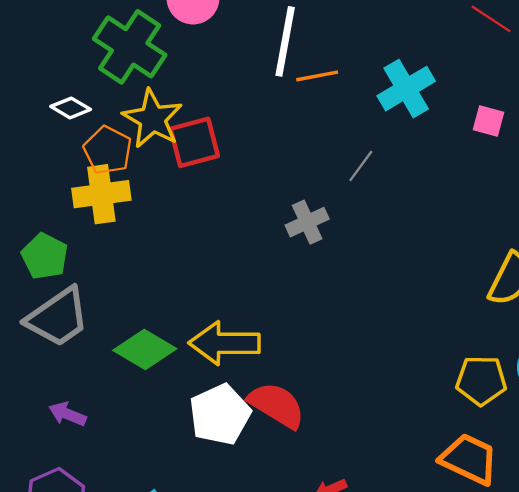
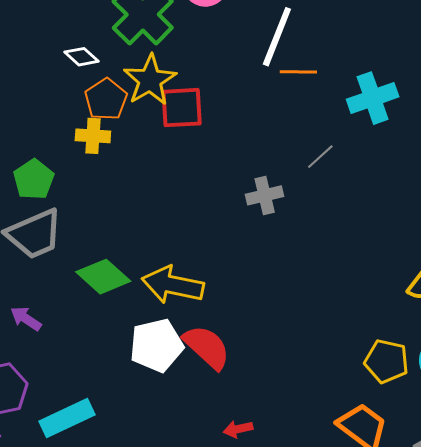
yellow cross: (101, 194) -> (93, 136), size x0.7

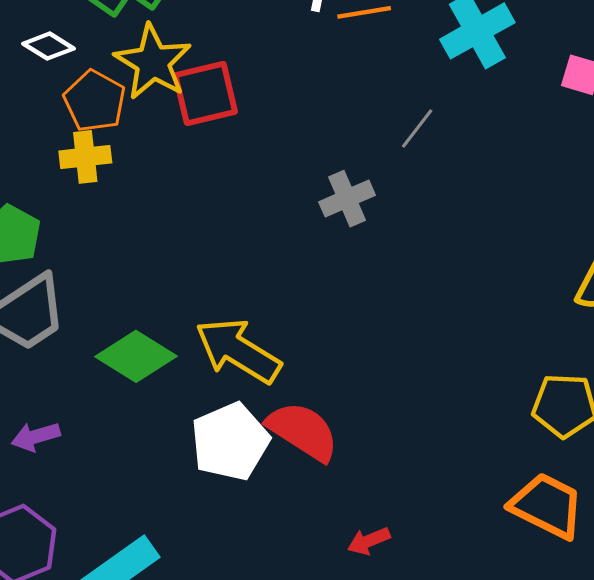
yellow arrow: (173, 285) -> (238, 351), turned 30
purple arrow: (26, 319) -> (36, 437), turned -40

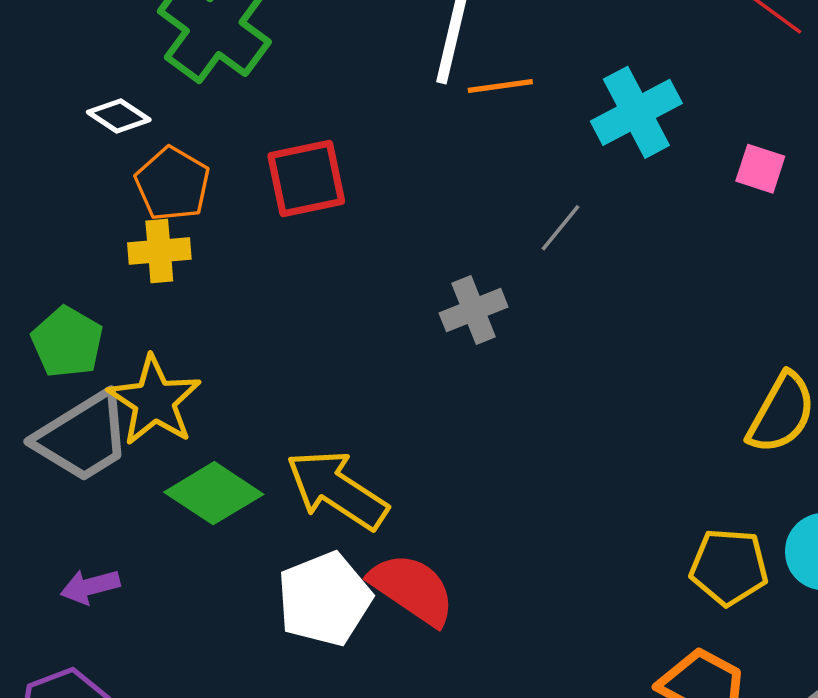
yellow star: (153, 62) -> (154, 401), moved

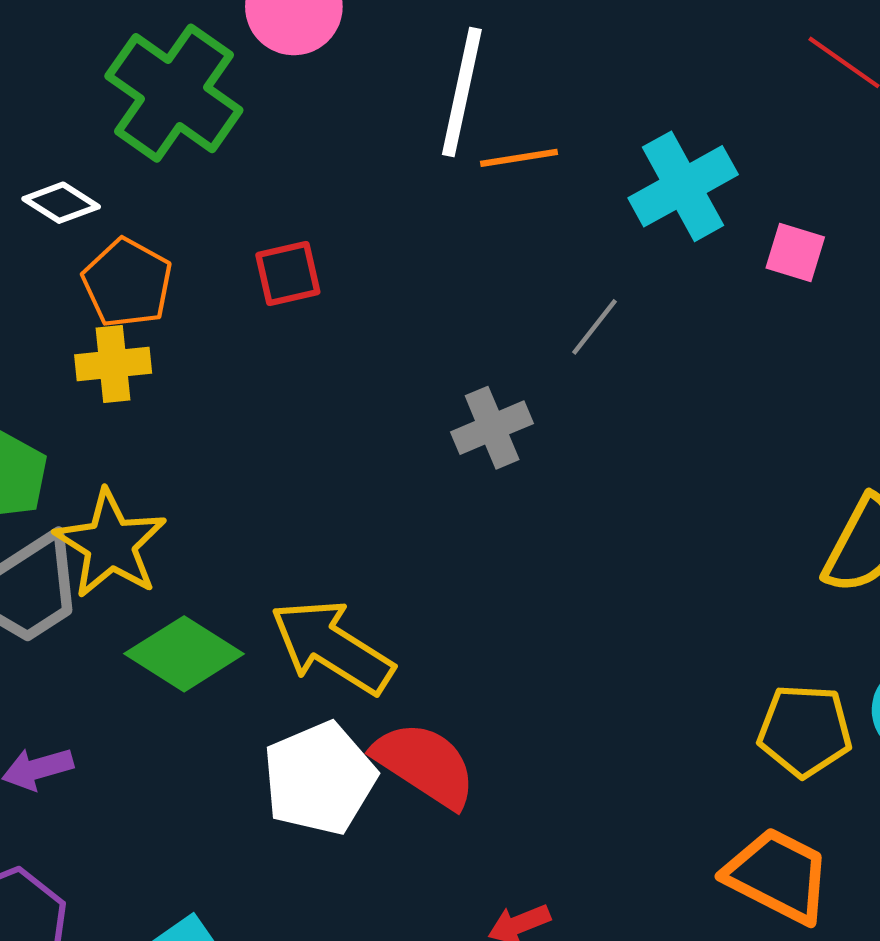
pink square: (760, 169) -> (795, 252), moved
red square: (306, 179) -> (288, 274), size x0.7

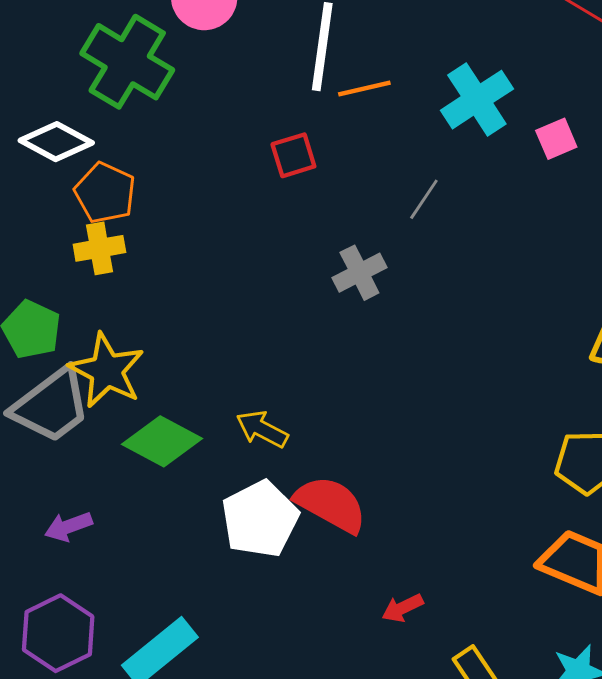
white diamond: (61, 203) -> (56, 142), size x1.4
pink square: (795, 252) -> (556, 139), turned -36
red square: (288, 274) -> (293, 155), moved
yellow arrow: (332, 647) -> (262, 429), size x0.6

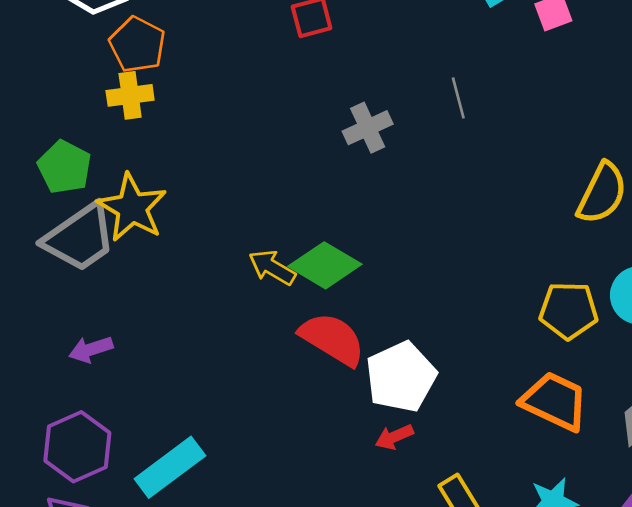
gray line: (424, 199) -> (458, 98), moved, turned -51
green diamond: (162, 441) -> (325, 265), moved
white pentagon: (260, 519) -> (401, 377), moved

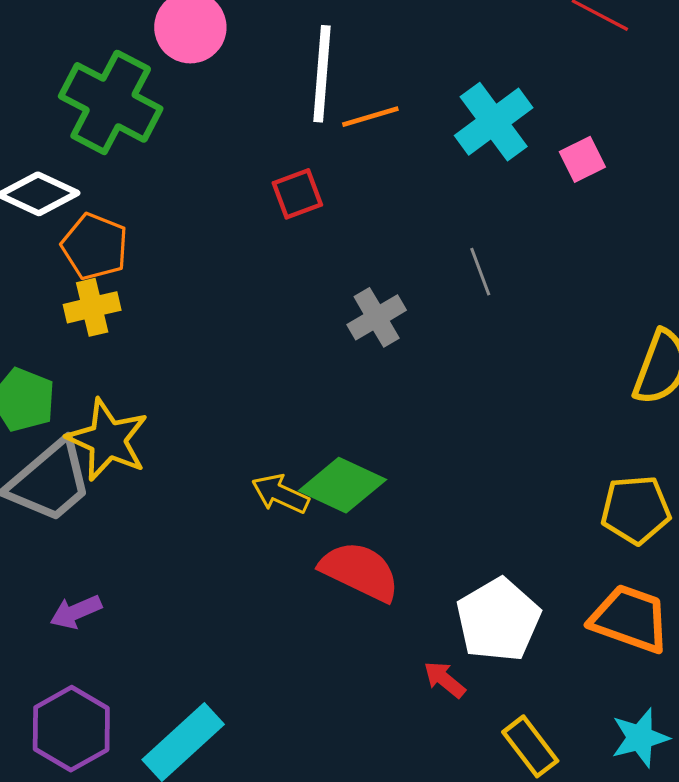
white pentagon: (401, 377) -> (498, 620), moved
red arrow: (394, 437) -> (445, 680), turned 69

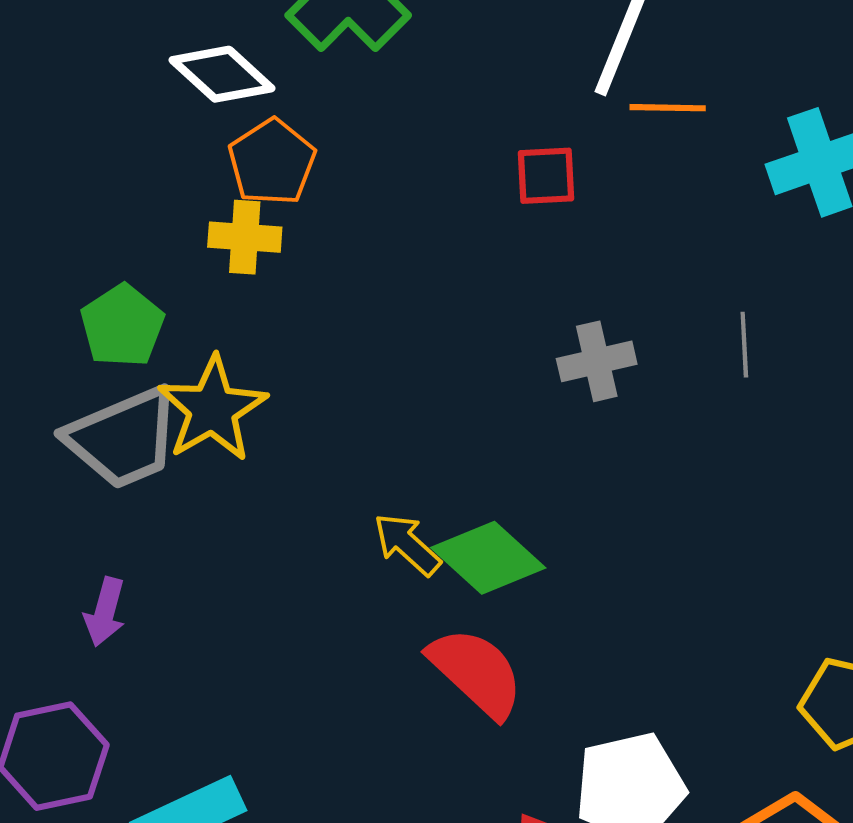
purple arrow: (76, 612) -> (105, 612), turned -69

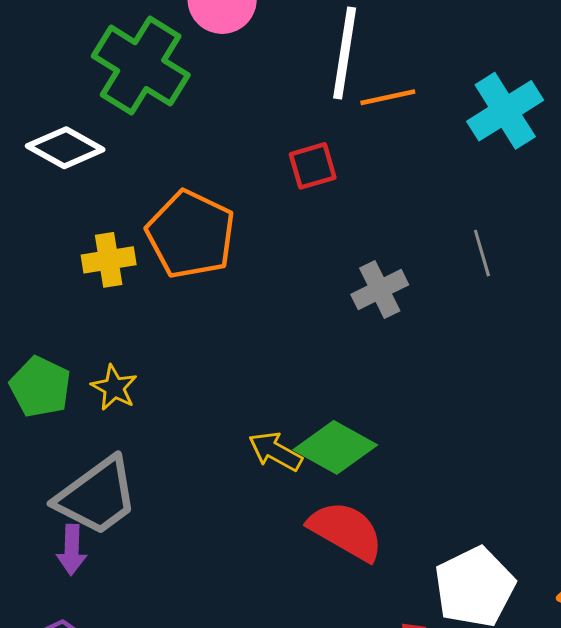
orange pentagon: (272, 162) -> (191, 234), moved, size x1.4
green pentagon: (122, 326) -> (40, 387), moved
yellow star: (212, 409) -> (114, 388), size x0.6
gray trapezoid: (123, 438) -> (97, 496), moved

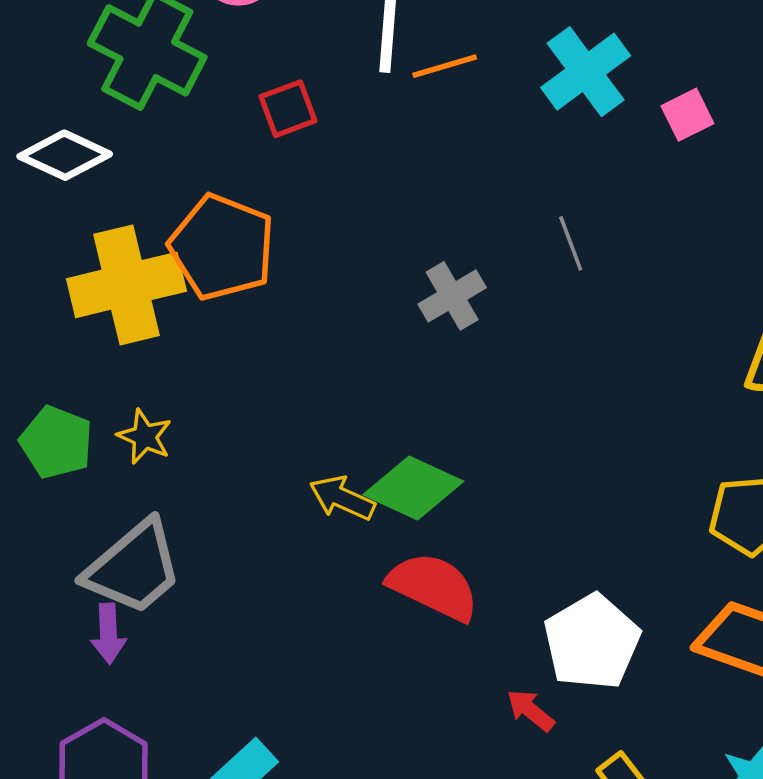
red square: (313, 166) -> (288, 109), moved
yellow cross: (109, 260) -> (126, 285), size x1.8

